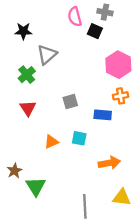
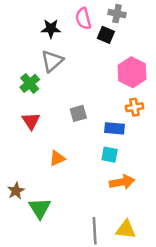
black star: (23, 31) -> (51, 29), moved
cyan square: (79, 138) -> (110, 155), moved
yellow triangle: (122, 198) -> (126, 229), moved

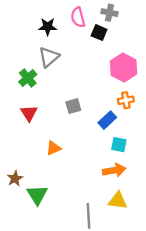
blue rectangle: (115, 128) -> (107, 120), turned -48
cyan square: (110, 155) -> (119, 145), moved
yellow triangle: (126, 229) -> (118, 201), moved

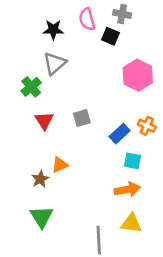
orange cross: (126, 100) -> (147, 126), moved, turned 35
red triangle: (29, 113) -> (44, 121), moved
brown star: (15, 178) -> (40, 179), moved

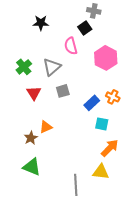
pink semicircle: (87, 19) -> (71, 46), moved
black square: (110, 36) -> (85, 28), turned 32
gray triangle: (55, 63) -> (52, 67), moved
orange arrow: (127, 189) -> (110, 148), moved, turned -36
green triangle: (42, 217) -> (32, 167), turned -36

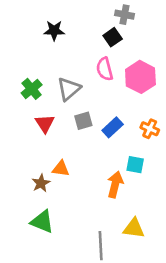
pink semicircle: (71, 46) -> (105, 69), moved
blue rectangle: (92, 103) -> (113, 127), moved
orange triangle: (46, 127) -> (61, 169), turned 32
orange arrow: (110, 148) -> (115, 184), moved, turned -30

